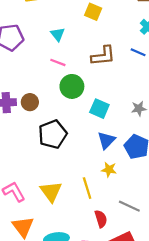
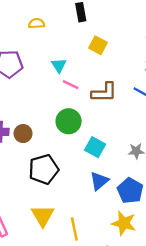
pink line: (58, 62) -> (71, 85), moved
yellow star: (109, 170) -> (124, 223), moved, size x1.5
yellow triangle: (51, 192) -> (43, 216), moved

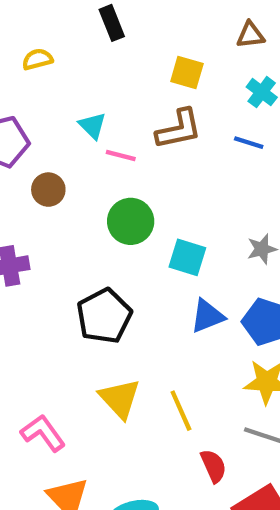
yellow square: (98, 45) -> (187, 73), moved
brown L-shape: (104, 92) -> (179, 129), moved
brown circle: (23, 134) -> (48, 190), moved
blue triangle: (99, 181) -> (207, 316), turned 30

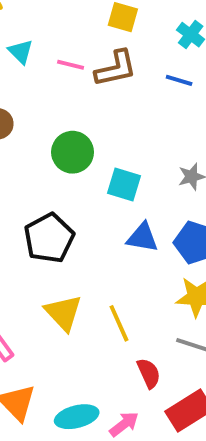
cyan triangle: (92, 126) -> (21, 52), moved
pink line: (121, 156) -> (71, 65), moved
blue triangle: (207, 316) -> (142, 237), turned 32

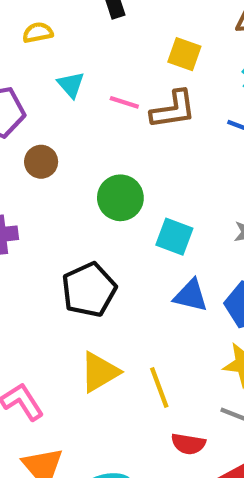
yellow triangle: (63, 313) -> (100, 372), turned 39
red semicircle: (149, 373) -> (188, 444), turned 120

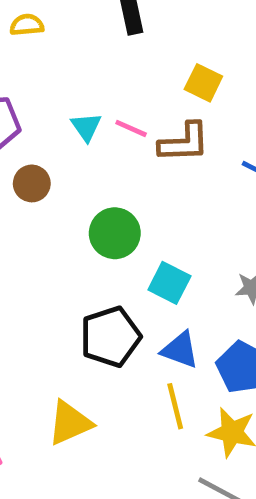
yellow semicircle: (38, 33) -> (27, 25), moved
cyan triangle: (71, 85) -> (86, 127), moved
black pentagon: (89, 290) -> (110, 337), moved
yellow line: (159, 387) -> (175, 406), moved

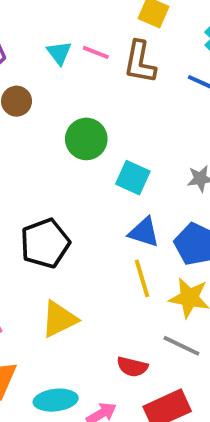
brown L-shape: (184, 143) -> (140, 62), turned 105
black pentagon: (110, 337) -> (45, 243), moved
yellow triangle: (70, 423) -> (59, 319), moved

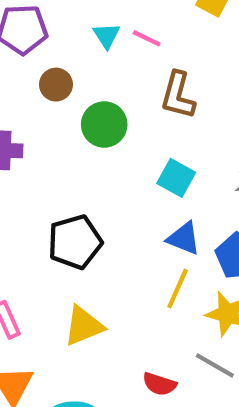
brown L-shape: (140, 62) -> (178, 95), moved
green circle: (86, 139) -> (104, 124), moved
yellow line: (142, 278) -> (178, 289), turned 36

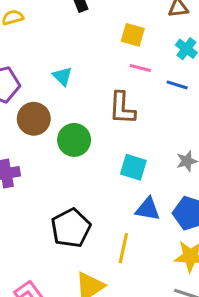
pink line: (147, 38) -> (140, 68), moved
brown circle: (56, 85) -> (34, 119), size x1.4
yellow line: (178, 289) -> (123, 248), moved

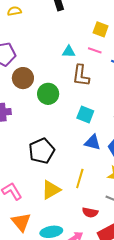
yellow square: (133, 35) -> (101, 29), moved
cyan triangle: (62, 76) -> (69, 52), moved, turned -48
yellow line: (123, 248) -> (80, 179), moved

